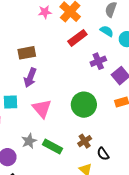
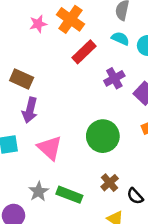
brown rectangle: (27, 53) -> (22, 79), turned 42

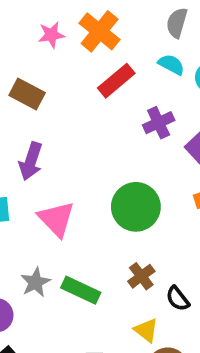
brown rectangle: (22, 79) -> (27, 94), moved

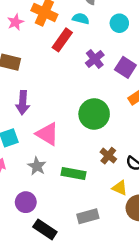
cyan semicircle: (171, 64) -> (81, 19), moved
gray star: (35, 282) -> (37, 166), moved

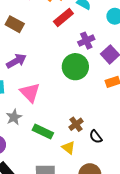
purple arrow: (23, 103) -> (16, 61), turned -138
green circle: (94, 114) -> (75, 67), moved
yellow triangle: (120, 188) -> (68, 148), moved

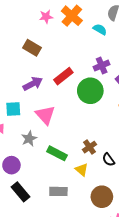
red rectangle: (63, 17) -> (63, 76), moved

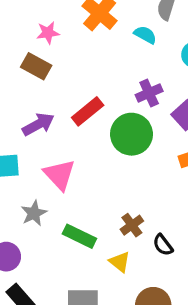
pink star: (46, 17) -> (48, 33), moved

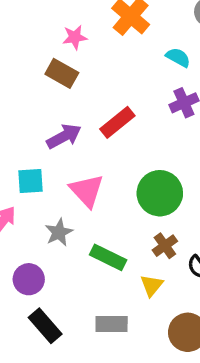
cyan semicircle: (145, 35) -> (178, 57), moved
green circle: (132, 134) -> (160, 193), moved
yellow triangle: (120, 262) -> (152, 285), turned 30

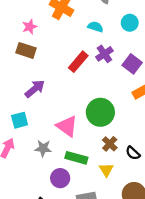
red rectangle: (117, 122) -> (78, 62), moved
pink triangle: (87, 191) -> (67, 126), moved
gray star: (59, 232) -> (43, 148), turned -30
purple circle: (29, 279) -> (60, 178), moved

